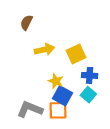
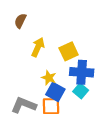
yellow arrow: (44, 50) -> (38, 47), turned -54
blue cross: (90, 75) -> (82, 72), size x1.5

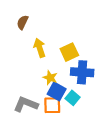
yellow arrow: (38, 47) -> (40, 48), turned -42
cyan square: (81, 91) -> (73, 98), moved

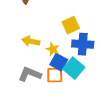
yellow arrow: (40, 48) -> (31, 41), moved, turned -60
cyan square: (73, 98) -> (74, 68), size x1.5

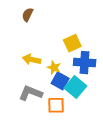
orange square: (55, 75) -> (56, 105), moved

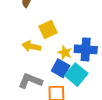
yellow square: (72, 43) -> (48, 30), moved
yellow star: (54, 68) -> (65, 53), moved

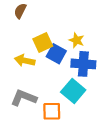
yellow star: (65, 53) -> (77, 40), moved
blue square: (61, 68) -> (56, 54), moved

